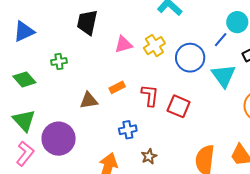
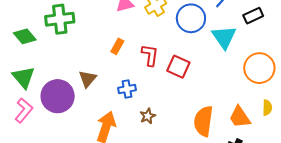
green cross: (59, 62) -> (60, 19), size x1.8
orange rectangle: (117, 87) -> (117, 46), turned -35
brown triangle: (89, 100) -> (88, 79), moved, turned -42

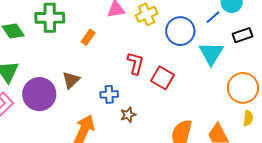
orange rectangle: (117, 46) -> (88, 37), moved
yellow semicircle: (267, 108) -> (248, 118), moved
brown star: (148, 116) -> (128, 115), moved

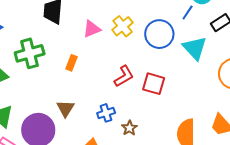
red L-shape: (136, 63) -> (124, 76), turned 60

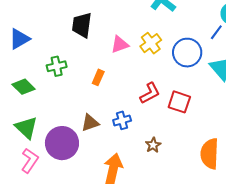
green cross: (30, 53) -> (57, 66), size x0.7
brown triangle: (65, 109) -> (90, 123), turned 36
blue cross: (106, 113) -> (122, 120), moved

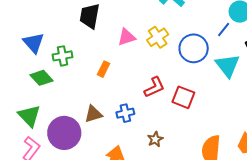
blue triangle: (19, 39) -> (34, 43), moved, turned -45
green diamond: (23, 87) -> (41, 78), moved

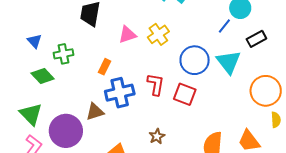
blue triangle: (34, 43) -> (34, 41), size x0.7
blue circle: (194, 48) -> (195, 60), moved
red L-shape: (154, 87) -> (156, 84), turned -55
blue cross: (125, 113) -> (120, 93), moved, size x1.6

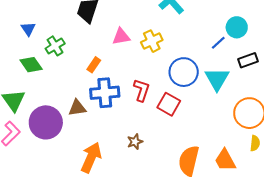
green cross: (63, 54) -> (55, 46), turned -30

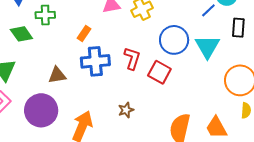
green cross: (55, 46) -> (45, 15), turned 30
black rectangle: (248, 60) -> (238, 28), turned -66
brown triangle: (77, 108) -> (57, 75), moved
purple circle: (46, 122) -> (41, 110), moved

